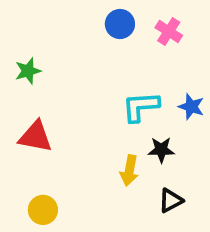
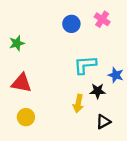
blue circle: (120, 24) -> (71, 24), moved
blue star: (191, 107) -> (116, 75), moved
yellow circle: (43, 210) -> (26, 117), moved

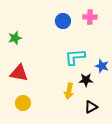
pink cross: (102, 19) -> (90, 17), turned -32

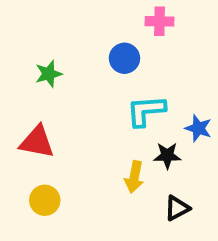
pink cross: (90, 17) -> (159, 21), moved
blue circle: (63, 21) -> (124, 58), moved
green star: (15, 38) -> (49, 74), moved

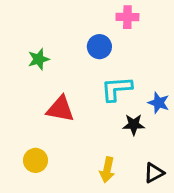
red triangle: (37, 142) -> (60, 109), moved
yellow arrow: (134, 177) -> (107, 170), moved
black triangle: (177, 208) -> (154, 173), moved

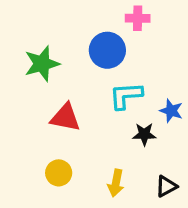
blue circle: (99, 47) -> (107, 50), size x1.4
green star: (39, 59) -> (42, 64), size x1.5
yellow circle: (36, 160) -> (59, 173), moved

